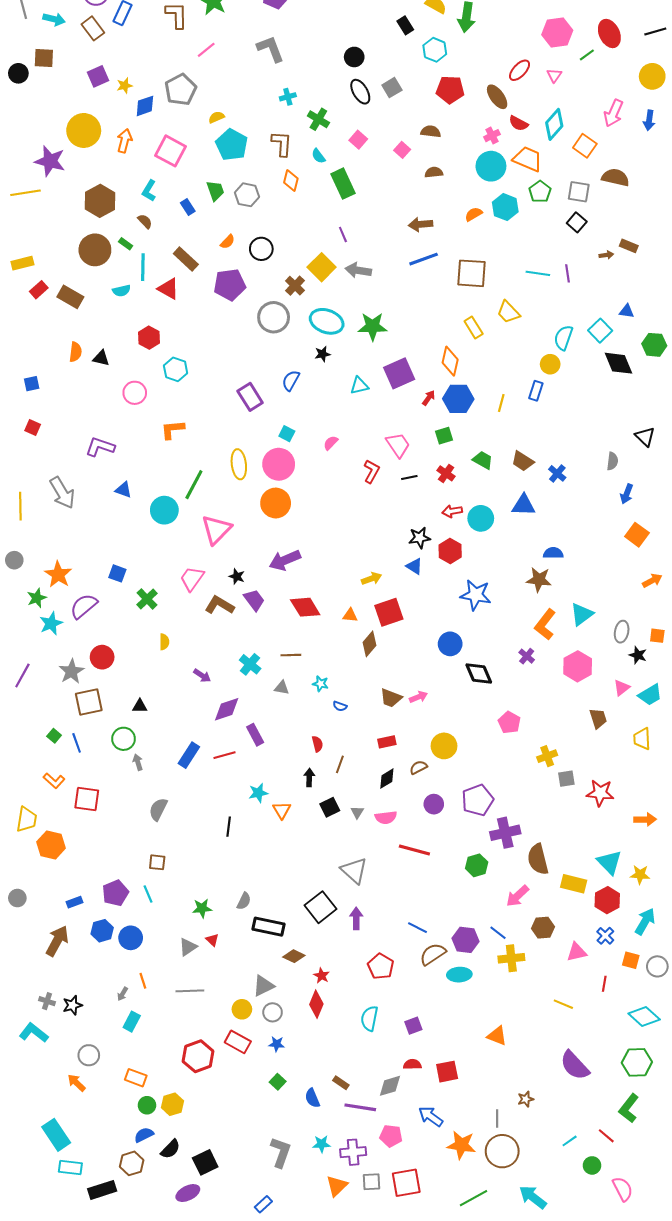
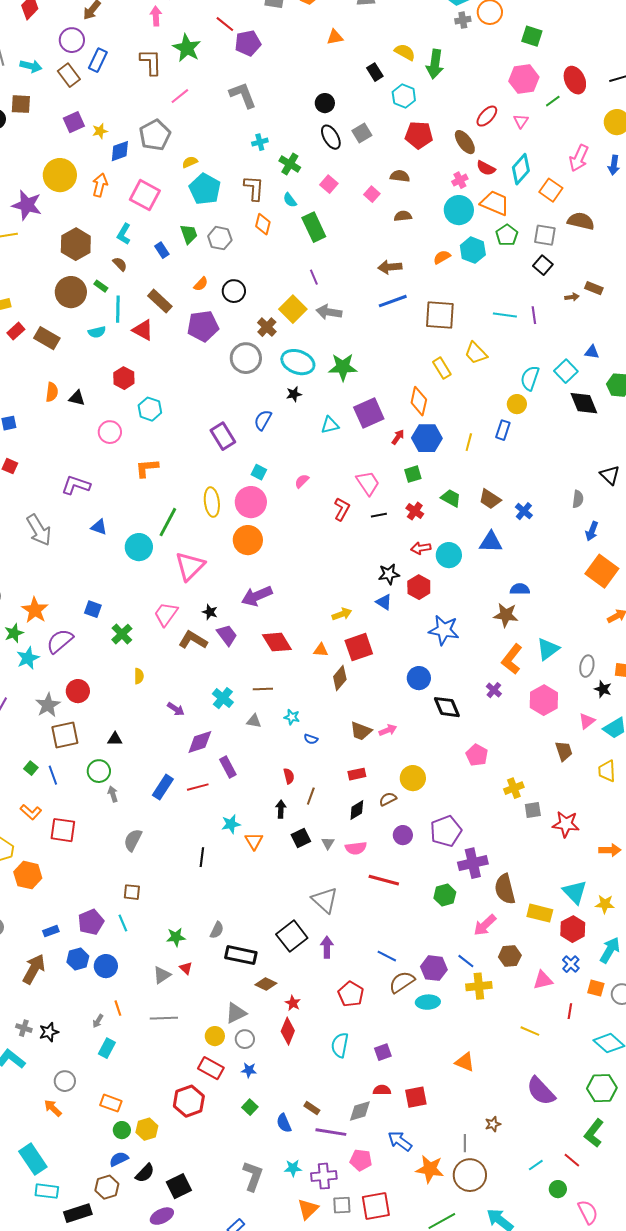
orange square: (637, 535) -> (602, 571), size x1.4
red hexagon: (198, 1056) -> (189, 1101), moved

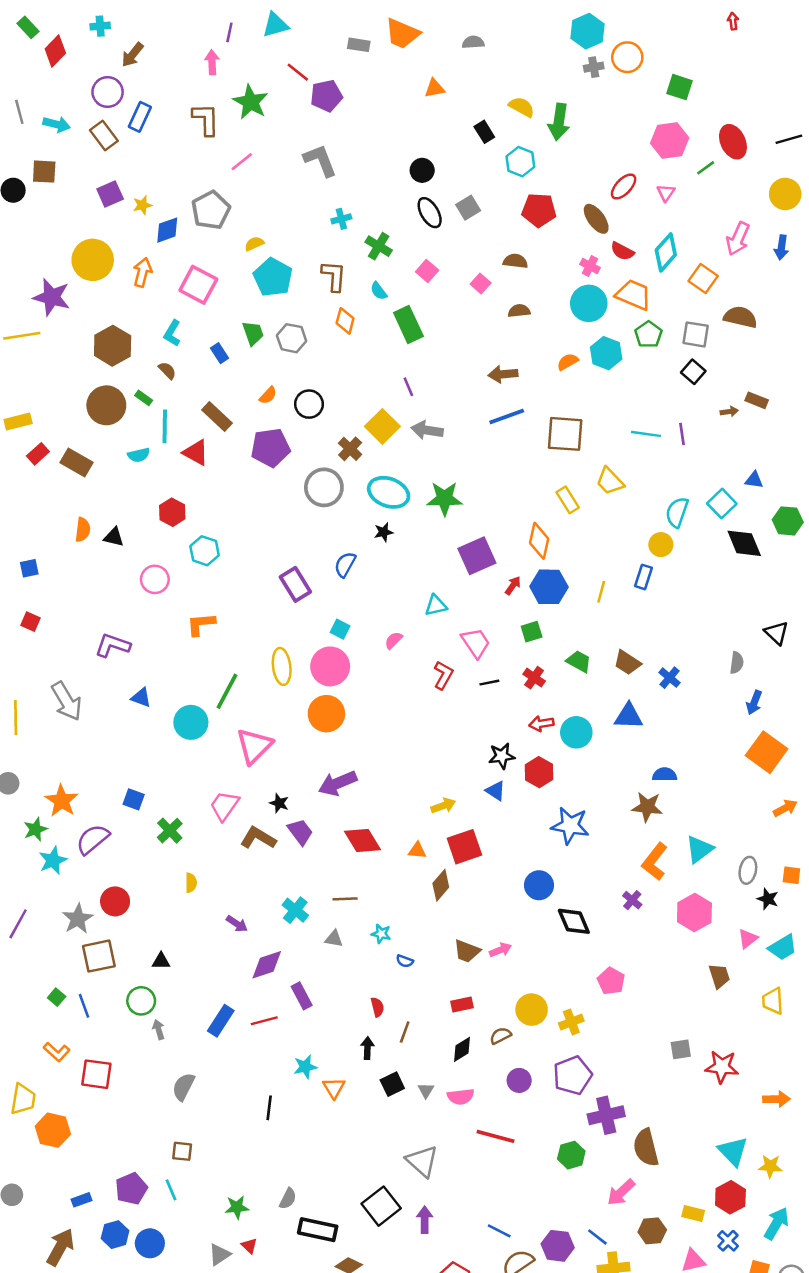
pink cross: (460, 180) -> (590, 266), turned -35
cyan triangle: (330, 425) -> (436, 605), moved
yellow cross: (514, 788) -> (571, 1022), moved
yellow rectangle: (540, 913) -> (693, 1213), moved, size x0.7

